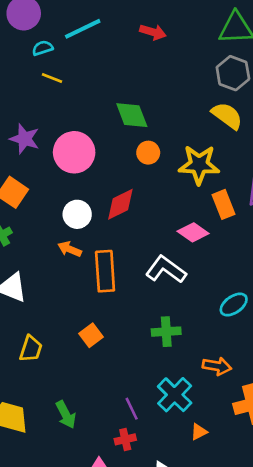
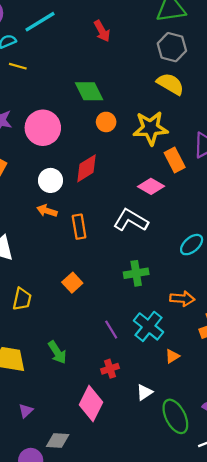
red arrow: (153, 32) -> (102, 31), moved, turned 50
orange rectangle: (105, 271) -> (79, 227), size x0.7
purple line: (132, 409) -> (111, 330), moved

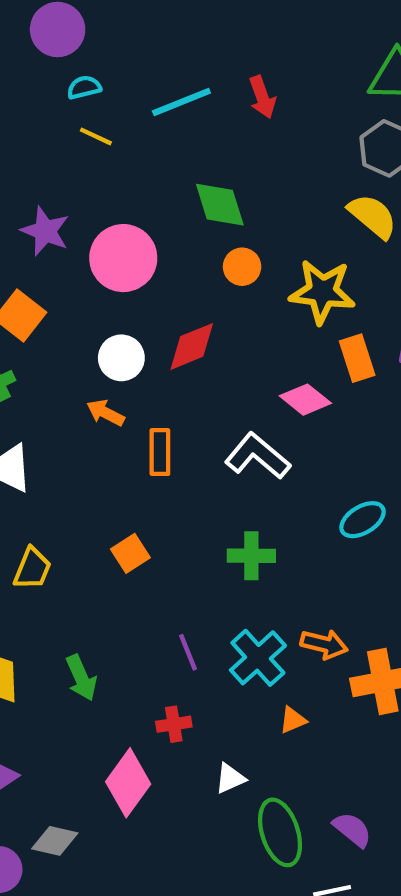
cyan line: (40, 22) -> (181, 102), moved
orange arrow: (182, 299) -> (324, 644), moved

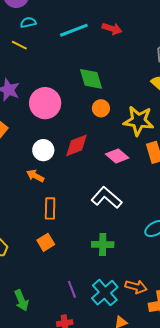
red arrow: (262, 97) -> (112, 29), turned -54
yellow line: (96, 136) -> (19, 45), moved
pink diamond: (305, 400) -> (117, 156), moved
orange rectangle: (160, 452) -> (50, 208), moved

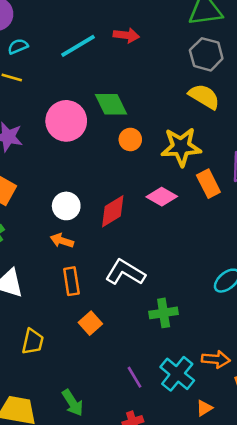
pink circle: (45, 103) -> (66, 121), moved
red diamond: (76, 145) -> (113, 211), moved
white L-shape: (107, 198) -> (125, 272), moved
orange rectangle: (50, 208) -> (71, 281), moved

